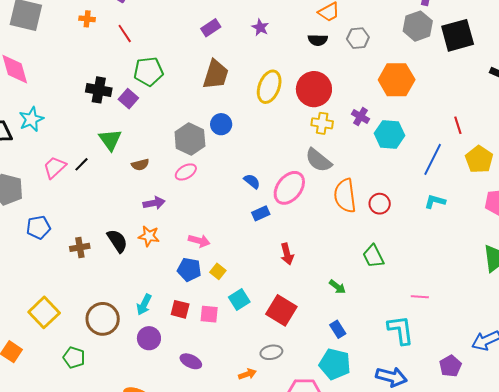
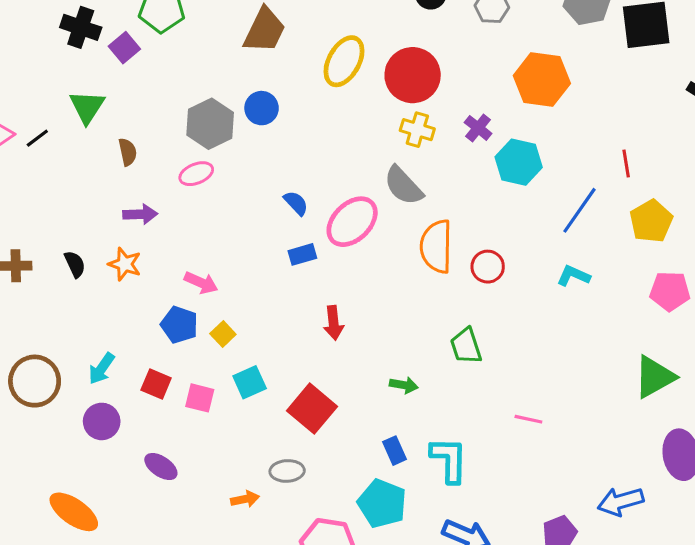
brown semicircle: (140, 165) -> (128, 152), turned -96
black semicircle: (117, 241) -> (75, 264), size x0.7
green arrow: (337, 287) -> (404, 385), turned -36
cyan L-shape: (401, 330) -> (449, 460), moved

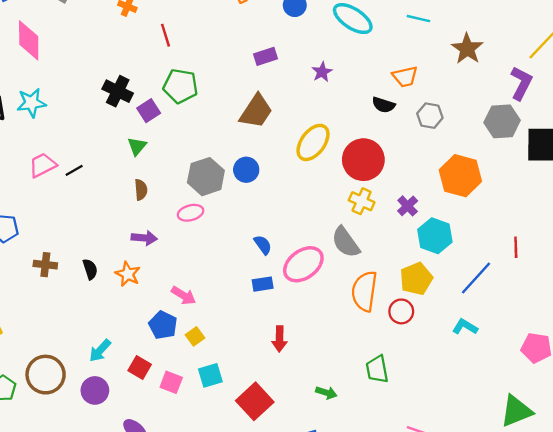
green triangle: (87, 107) -> (137, 146), moved, size x0.7
yellow pentagon: (651, 221) -> (416, 279), moved
brown circle: (35, 381) -> (46, 375), moved

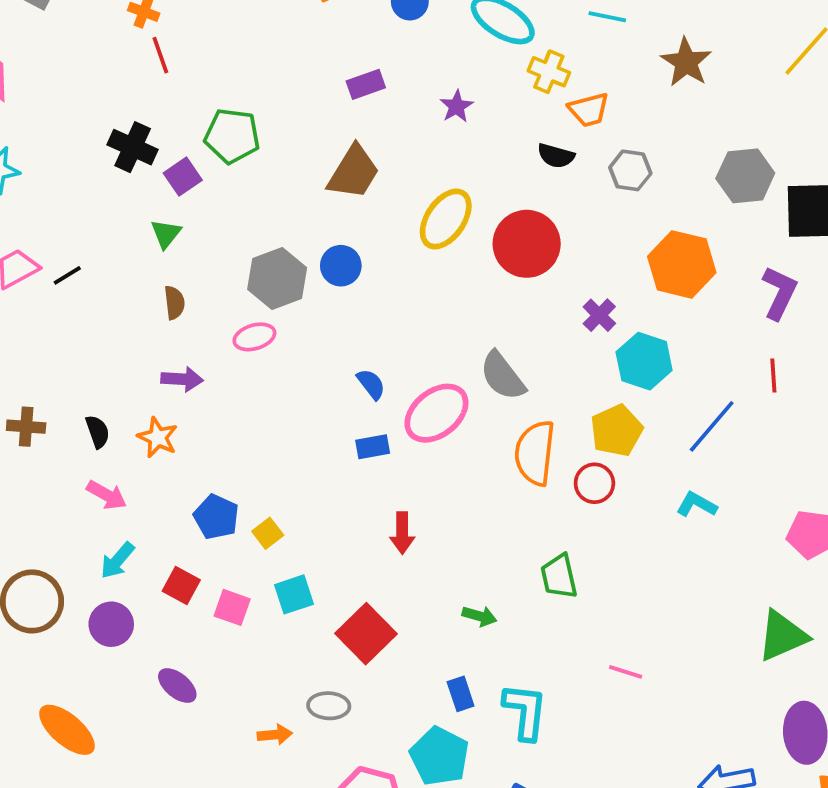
red line: (165, 35) -> (160, 55), moved
purple L-shape: (521, 83) -> (779, 293), moved
yellow cross: (362, 201) -> (549, 72), moved
pink arrow: (184, 295) -> (107, 495), moved

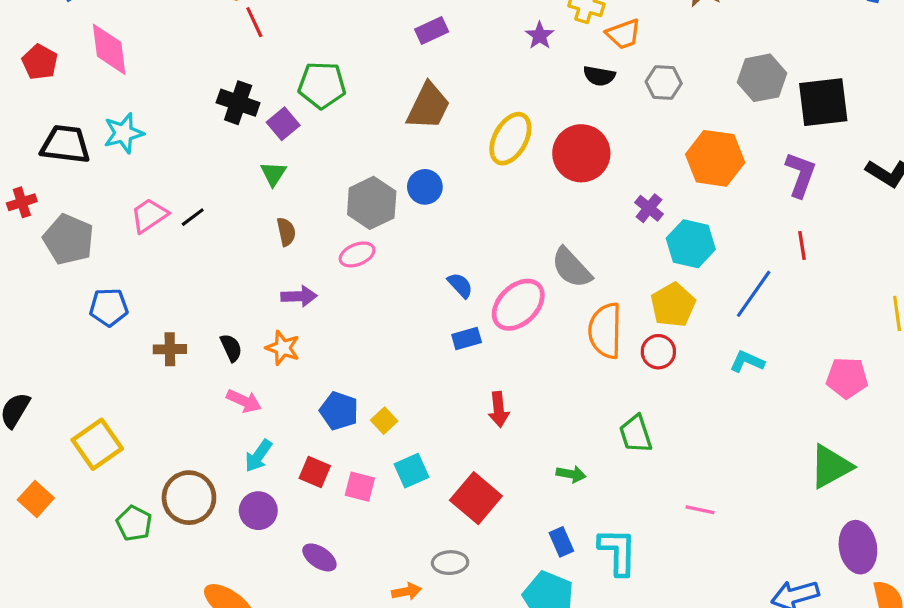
purple star: (457, 106) -> (540, 36), moved

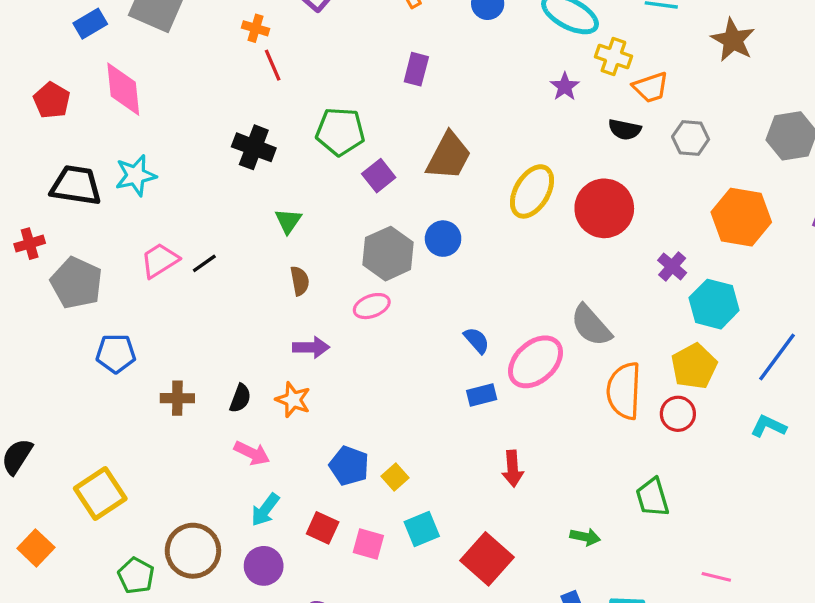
purple rectangle: (432, 30) -> (416, 69), moved, turned -52
purple square: (283, 124) -> (379, 176), moved
black semicircle: (231, 348) -> (240, 398), turned 44

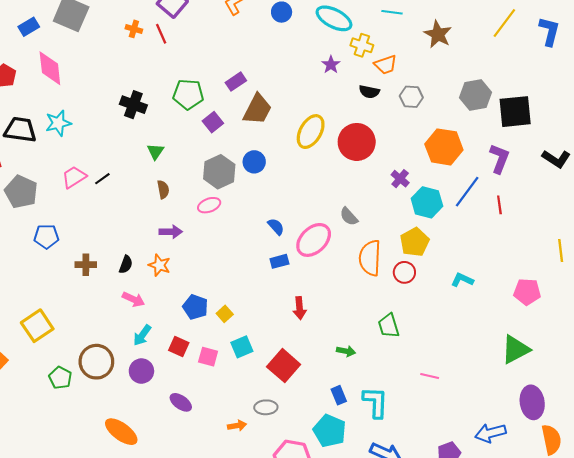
red line: (273, 65) -> (161, 34), moved
purple rectangle: (416, 69) -> (236, 82), moved, turned 42
gray semicircle: (591, 325) -> (349, 217), size x0.7
blue line: (777, 357) -> (467, 192), moved

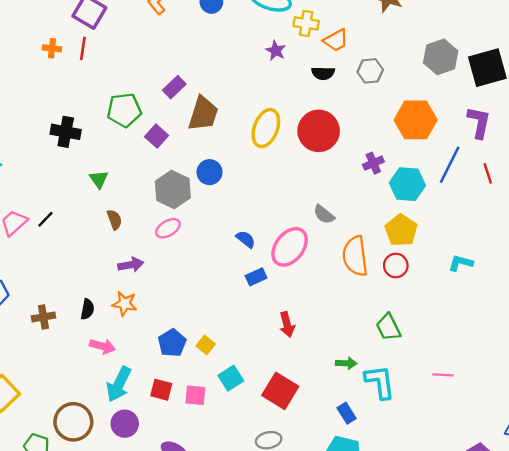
red line: (161, 34) -> (83, 48), turned 42
purple cross: (400, 179) -> (373, 163), turned 36
blue pentagon: (195, 307) -> (172, 343), turned 30
cyan arrow: (142, 335) -> (119, 384), size x1.4
cyan L-shape: (375, 402) -> (380, 382), moved

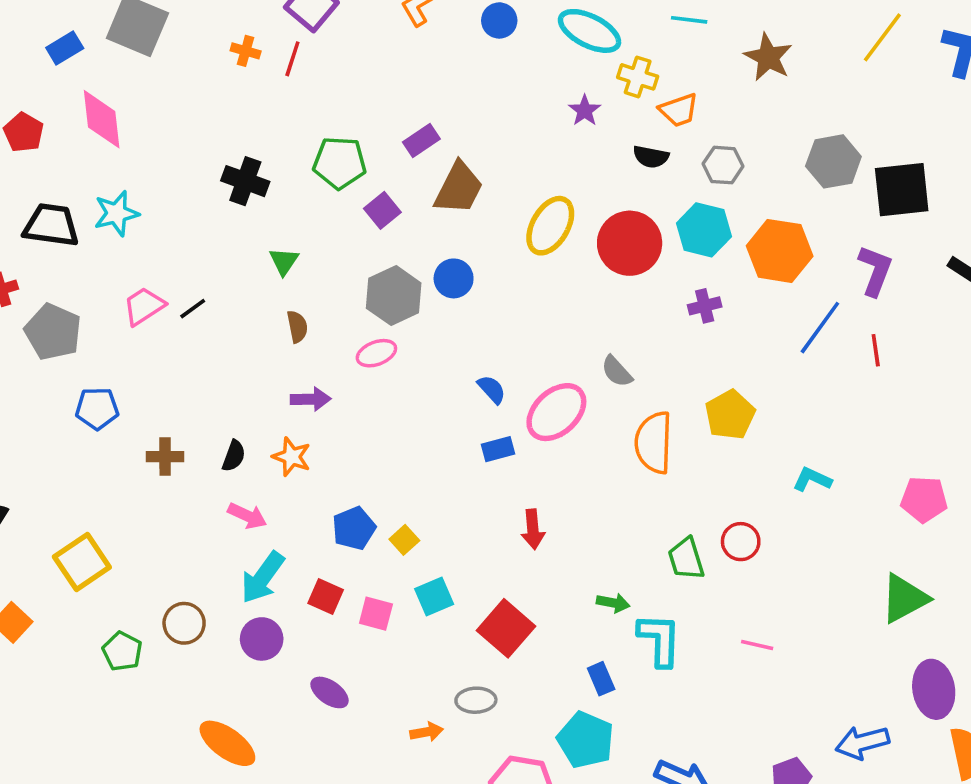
cyan hexagon: (407, 184) -> (704, 230), moved
red circle: (396, 266) -> (741, 542), moved
brown circle: (73, 422) -> (184, 623), size x0.7

